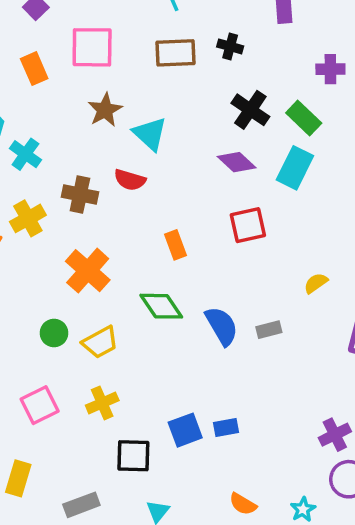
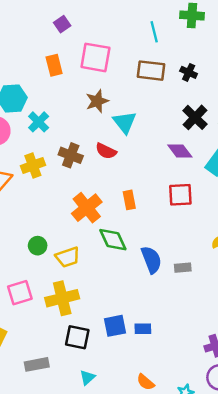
orange cross: (88, 271) -> (87, 208), moved
yellow cross: (102, 403) -> (62, 298), size x1.5

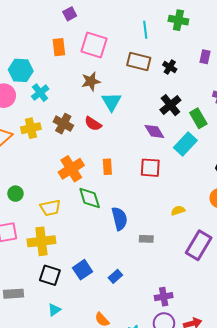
green circle: (38, 246) -> (15, 194), moved
gray rectangle: (183, 268) -> (146, 239), moved
blue square: (115, 326) -> (82, 270), turned -30
blue rectangle: (143, 329) -> (115, 276), moved, turned -48

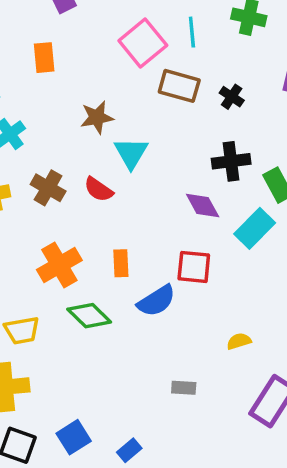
pink square: (94, 45) -> (143, 43), moved, turned 32
black cross: (170, 105) -> (231, 161), turned 30
green diamond: (90, 198) -> (89, 316), turned -30
blue semicircle: (119, 219) -> (156, 301), moved, turned 70

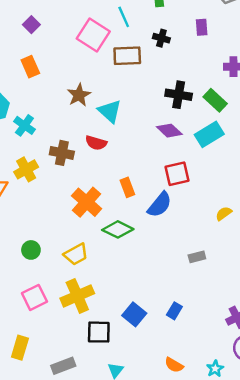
black cross: (232, 97) -> (161, 38), moved
black cross: (231, 161) -> (179, 95), turned 35
cyan rectangle: (255, 228) -> (209, 134), turned 32

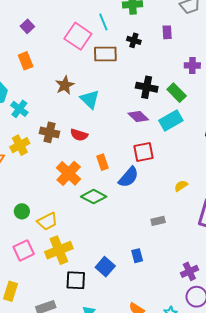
red semicircle: (96, 143) -> (79, 135), moved
yellow trapezoid: (76, 254) -> (47, 221), moved
blue rectangle: (174, 311) -> (137, 256), moved, turned -48

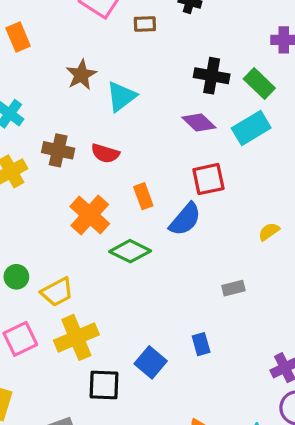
brown rectangle: (105, 54) -> (145, 24), size x0.6
cyan triangle: (90, 99) -> (121, 96), turned 40

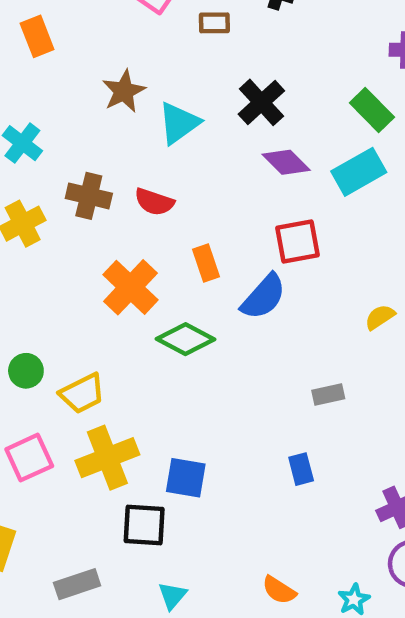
black cross: (212, 76) -> (261, 102), moved, turned 36
blue rectangle: (201, 344) -> (301, 469), moved
blue square: (151, 362) -> (186, 478), moved, turned -32

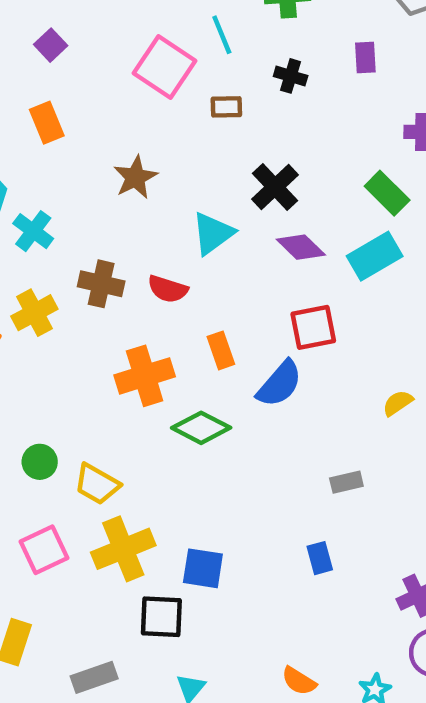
cyan triangle: (179, 123) -> (213, 233), moved
orange cross: (130, 287) -> (145, 376), turned 30
yellow trapezoid: (82, 393) -> (97, 484), turned 57

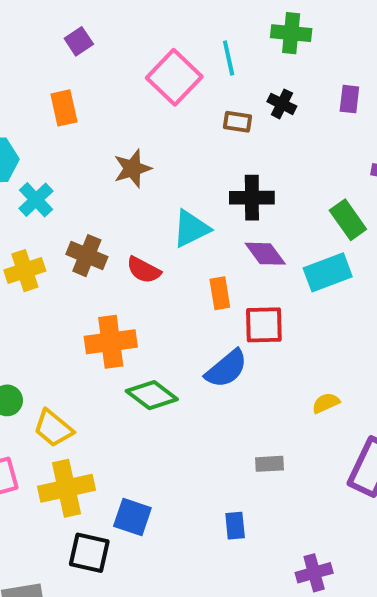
brown rectangle: (226, 107) -> (238, 122), moved
black cross: (275, 187) -> (252, 198), turned 33
orange rectangle: (221, 350) -> (220, 293), moved

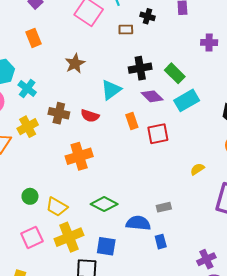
green rectangle: (348, 220) -> (175, 73), moved
blue semicircle: (226, 369) -> (138, 223), moved, turned -125
green diamond: (152, 395) -> (104, 204), moved
gray rectangle: (270, 464) -> (164, 207), moved

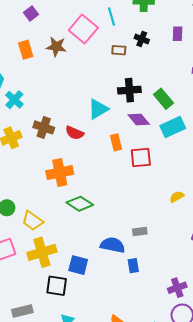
brown star: (75, 63) -> (56, 47), moved, turned 30
green diamond: (104, 204) -> (80, 204), moved

